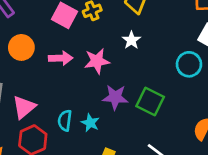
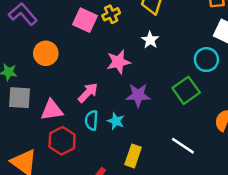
pink arrow: (61, 58) -> (88, 93), moved, turned -40
green square: (150, 102) -> (186, 90), moved, turned 32
pink triangle: (24, 107) -> (52, 110), turned 35

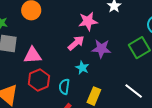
pink arrow: (88, 93) -> (76, 43), moved
cyan semicircle: (91, 120) -> (64, 87), moved

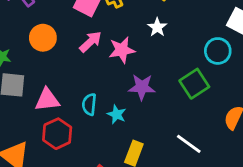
pink arrow: (76, 43) -> (90, 42), moved
cyan semicircle: (64, 87) -> (89, 104), moved

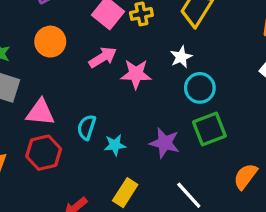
cyan circle: (218, 51) -> (200, 88), moved
purple star: (142, 87) -> (165, 143), moved
cyan star: (117, 114) -> (115, 145), turned 30

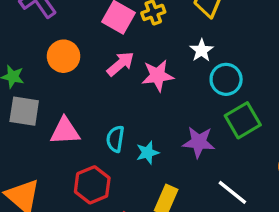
red hexagon: (44, 153) -> (92, 185), moved

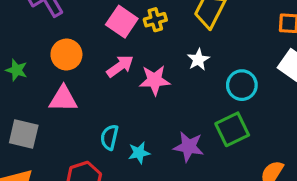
cyan circle: (226, 79) -> (242, 85), moved
gray square: (24, 111) -> (24, 134), moved
pink triangle: (65, 131) -> (63, 99), moved

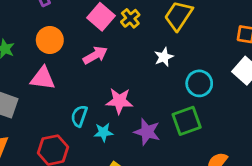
yellow cross: (155, 20) -> (130, 18), turned -30
pink star: (155, 80) -> (119, 101), moved

